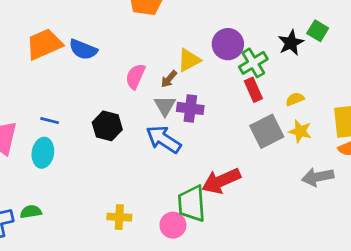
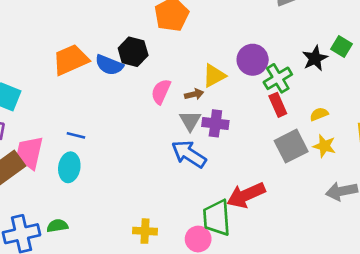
brown arrow: (169, 79) -> (194, 94), turned -144
black hexagon: (107, 126) -> (133, 52), moved

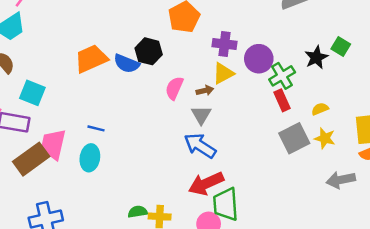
purple cross: (215, 123) -> (224, 44), moved
red arrow: (246, 195) -> (206, 184), moved
green semicircle: (57, 226) -> (138, 212), moved

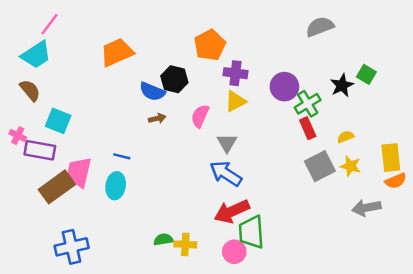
purple cross: (224, 44) -> (235, 73), moved
orange trapezoid: (91, 59) -> (117, 52), moved
yellow triangle: (223, 73) -> (235, 101), moved
brown arrow: (205, 91) -> (157, 118), moved

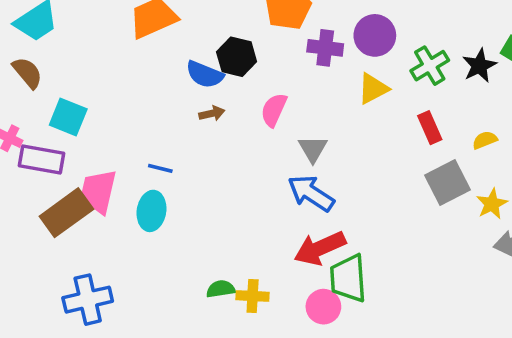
purple circle: (284, 87) -> (375, 35), moved
yellow triangle: (235, 101) -> (373, 89), moved
green cross: (308, 104) -> (430, 66), moved
yellow star: (350, 166) -> (492, 204), moved, turned 30

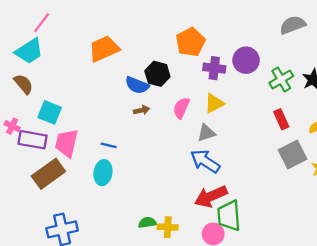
yellow triangle: (373, 89) -> (214, 103), moved
gray triangle: (313, 149) -> (206, 133), turned 42
pink trapezoid: (98, 191) -> (67, 143), moved

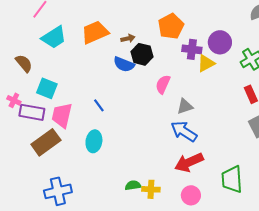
cyan trapezoid: (29, 51) -> (54, 37), moved
yellow triangle: (214, 103) -> (206, 63), moved
brown arrow: (142, 110) -> (128, 38), moved
blue line: (109, 145) -> (99, 105), moved, turned 40
green trapezoid: (229, 216) -> (232, 179), moved

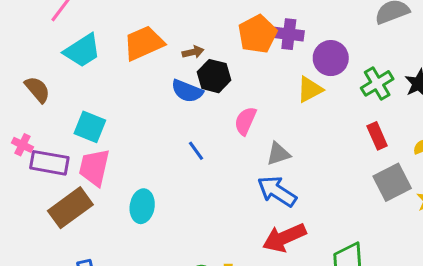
purple cross: (192, 49) -> (289, 34), moved
cyan square: (47, 88) -> (90, 127), moved
blue line: (99, 105) -> (196, 151), moved

